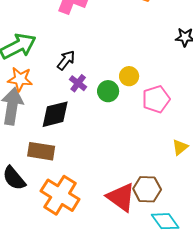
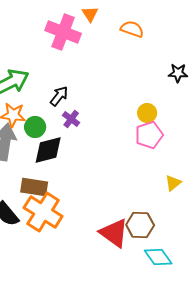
yellow circle: (129, 76) -> (147, 113), moved
green circle: (108, 91) -> (35, 127), moved
orange cross: (60, 195) -> (43, 212), moved

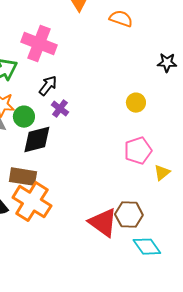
pink cross: (63, 32) -> (39, 44), moved
pink pentagon: (149, 135) -> (138, 151), moved

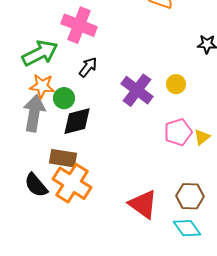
purple cross: (60, 109) -> (137, 90), moved, size x1.8
yellow triangle: (162, 173) -> (202, 137), moved
brown hexagon: (129, 215) -> (190, 196), moved

